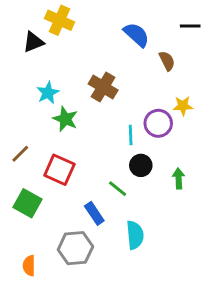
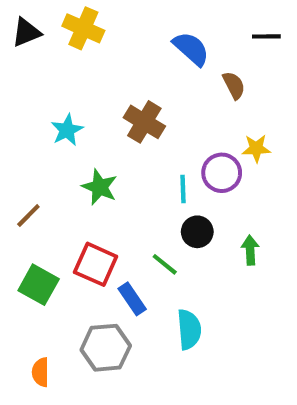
black triangle: (33, 42) -> (26, 32), moved
green star: (65, 119) -> (100, 187), moved
red square: (59, 170) -> (96, 264), moved

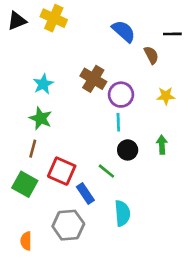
black line: (266, 36) -> (172, 34), moved
purple circle: (222, 173) -> (121, 95), moved
green star: (100, 187) -> (41, 118), moved
brown line: (28, 216) -> (33, 149), moved, turned -30
green arrow: (250, 250) -> (162, 145), moved

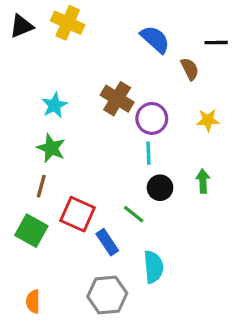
gray hexagon: (68, 225) -> (107, 295), moved

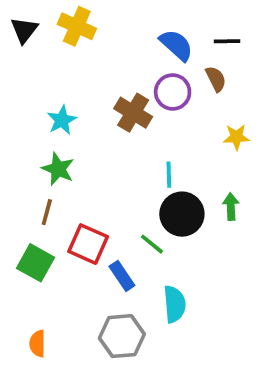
black triangle: (21, 26) -> (24, 30), turned -30
black line: (216, 43) -> (227, 41), moved
purple circle: (152, 118) -> (173, 92), moved
black circle: (160, 188) -> (182, 214), size x1.5

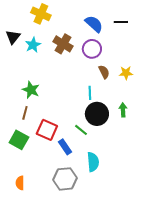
black triangle: (24, 30) -> (13, 37), moved
brown semicircle: (216, 79) -> (104, 72), moved
brown cross: (133, 113) -> (63, 44), moved
cyan star: (62, 120) -> (33, 45), moved

